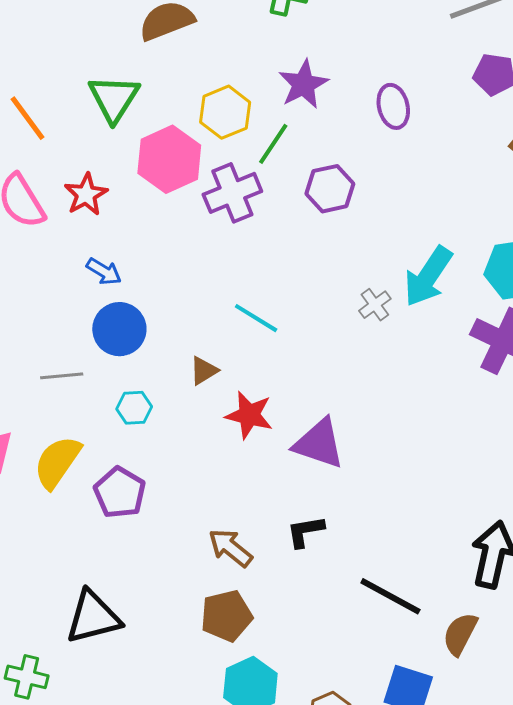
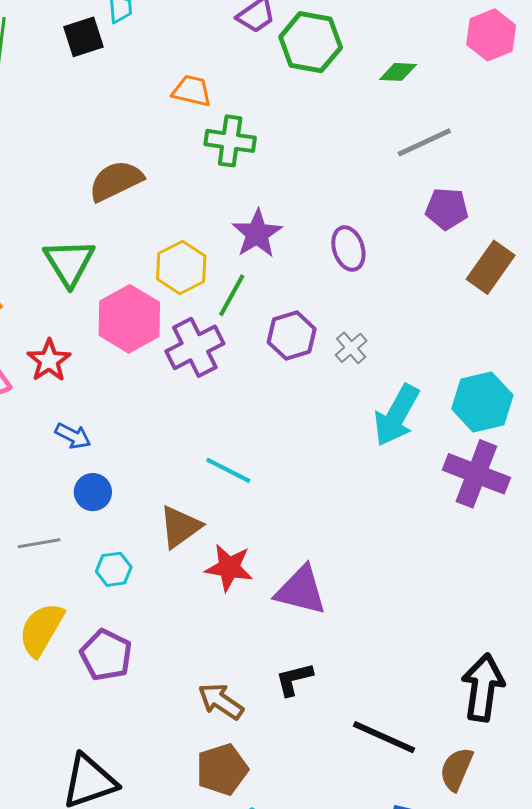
gray cross: (375, 305) -> (351, 348), moved
blue circle: (119, 329) -> (93, 492), size x0.7
brown triangle: (204, 371) -> (180, 527), size x1.5

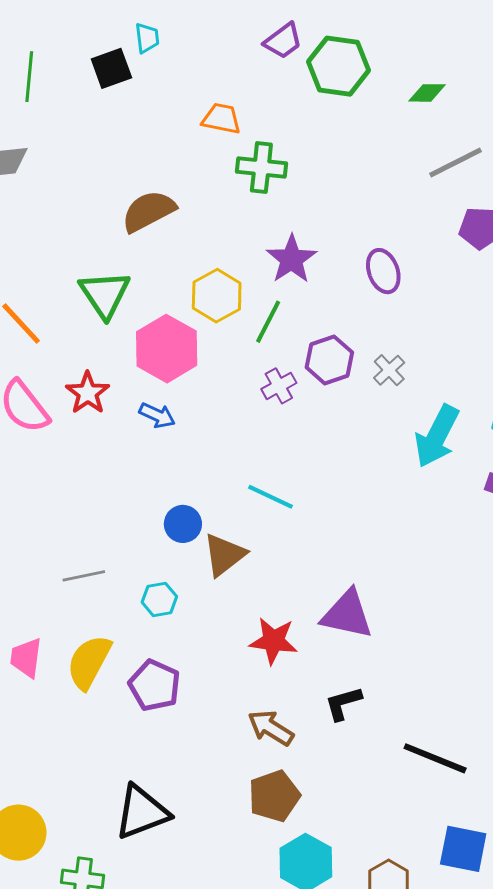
purple cross: (195, 347) -> (279, 386), moved, size x0.6
blue arrow: (73, 436) -> (157, 415), moved
blue circle: (93, 492) -> (183, 524), moved
red star: (229, 568) -> (273, 641), moved

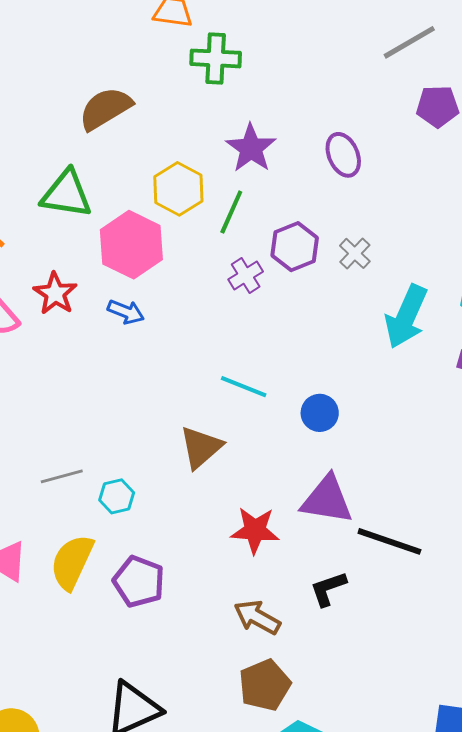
green triangle: (105, 294) -> (66, 194), turned -44
blue circle: (183, 524) -> (320, 413), moved
cyan hexagon: (159, 599) -> (117, 496), moved
black line: (435, 758) -> (389, 541), moved

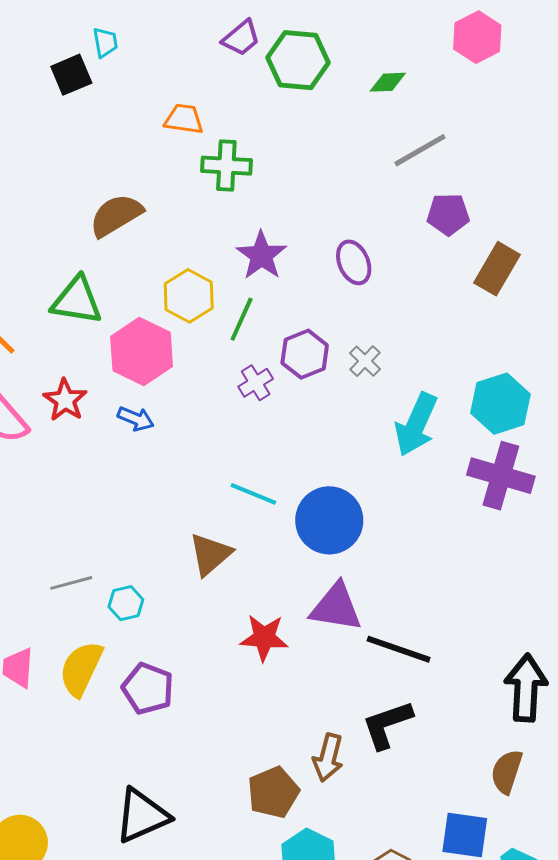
blue circle: (320, 413) -> (329, 520), size x1.8
black L-shape: (328, 589) -> (387, 725), moved, size x1.4
brown arrow: (257, 617) -> (328, 758), moved, turned -105

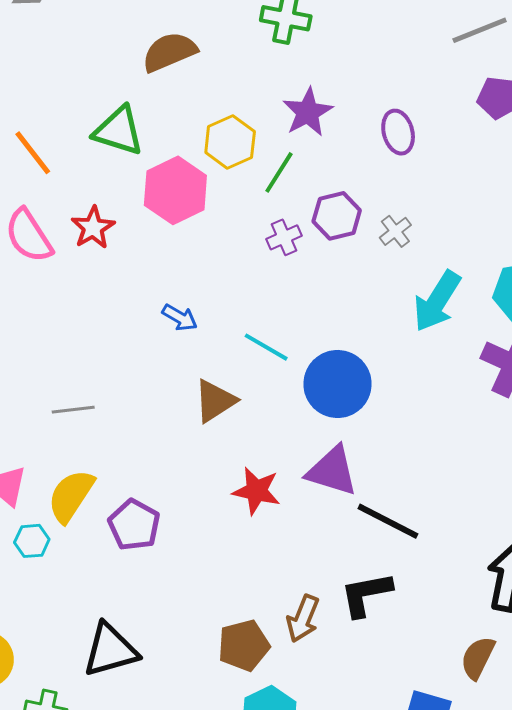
blue arrow: (136, 419) -> (180, 318), moved
cyan hexagon: (126, 603) -> (32, 541), moved

